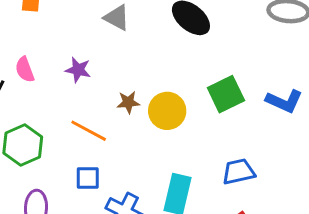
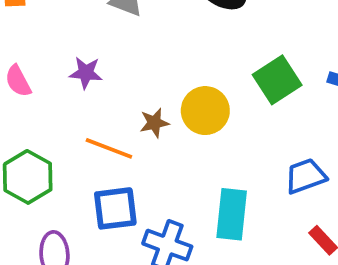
brown star: (128, 102) -> (154, 123), moved
blue square: (88, 178) -> (115, 208), size x1.4

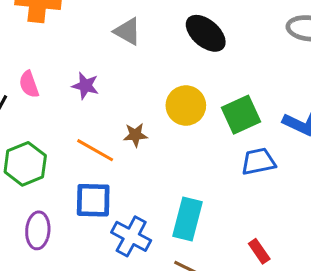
yellow circle: (205, 111) -> (186, 106), moved
blue trapezoid: (306, 176) -> (258, 162), moved

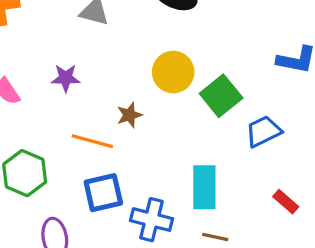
green square: (241, 115) -> (221, 96), moved
blue trapezoid: (258, 162) -> (263, 131), moved

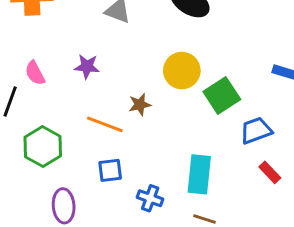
blue square: (103, 193) -> (110, 170), size x0.7
red rectangle: (286, 202) -> (270, 172), moved
blue cross: (151, 220) -> (150, 198), size x0.7

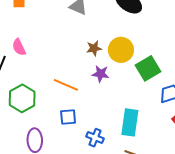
purple star: (87, 67) -> (101, 74), moved
brown star: (140, 105) -> (94, 48), moved

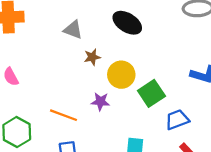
brown star: (94, 48) -> (92, 57), moved

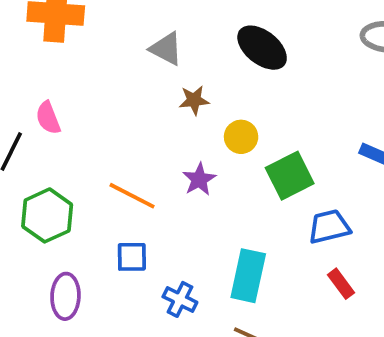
yellow circle: (121, 75) -> (241, 137), size x0.7
purple star: (100, 102) -> (199, 179), turned 30

